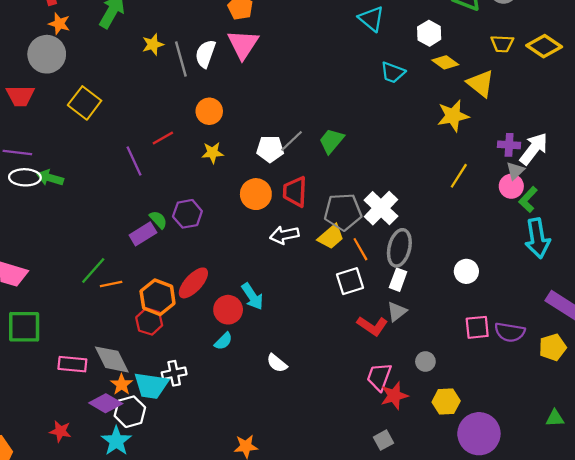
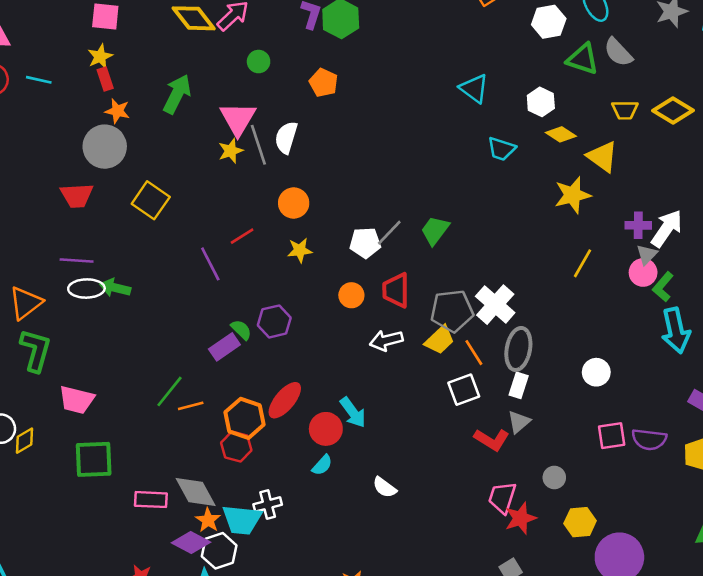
yellow star: (153, 44) -> (231, 151), moved
pink triangle: (243, 44) -> (238, 119), moved
orange circle: (256, 194) -> (351, 295), size x0.7

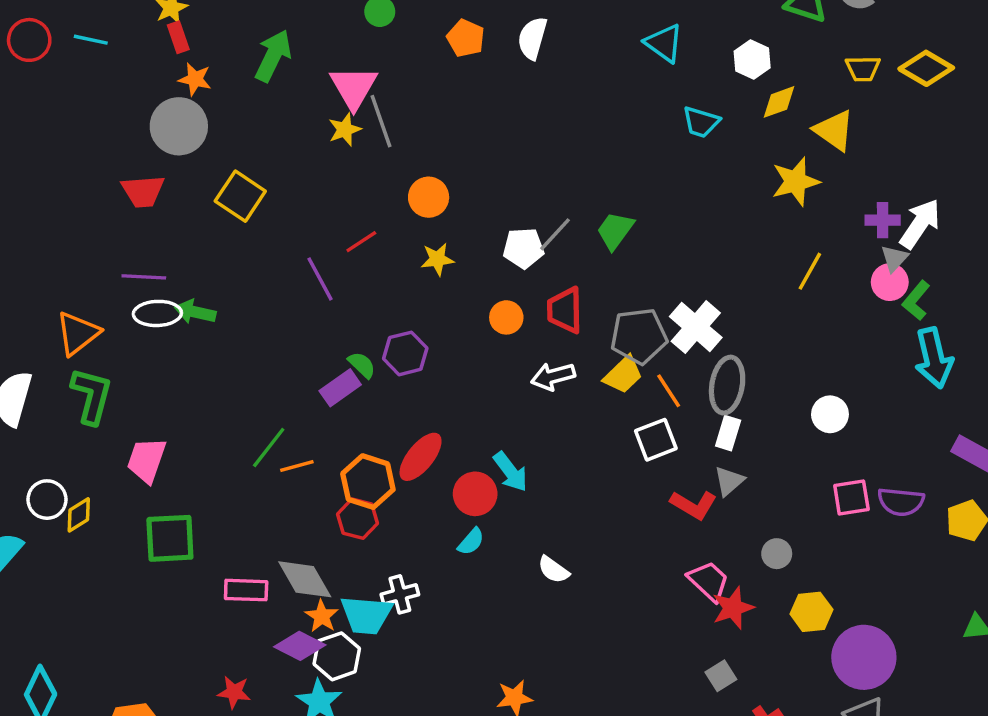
yellow diamond: (561, 134) -> (779, 102), turned -52
white semicircle: (286, 137) -> (532, 38), moved
pink trapezoid: (77, 400) -> (147, 460), turned 96
pink trapezoid: (502, 498) -> (709, 581), turned 116

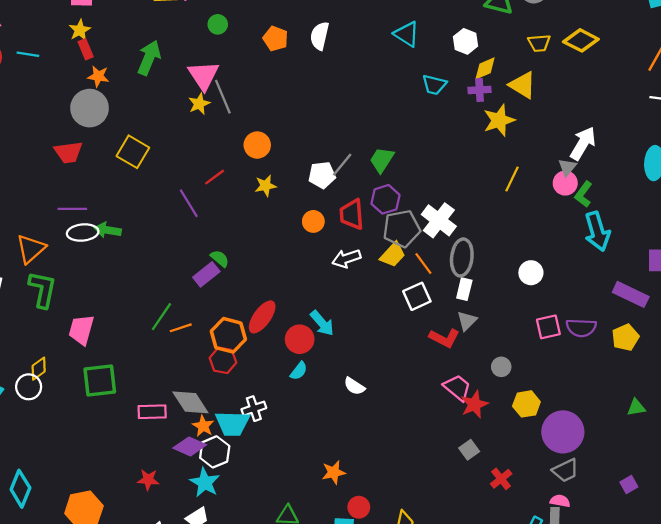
purple cross: (883, 220) -> (480, 90), moved
purple hexagon: (405, 353) -> (386, 199), moved
white circle: (47, 500) -> (29, 387), moved

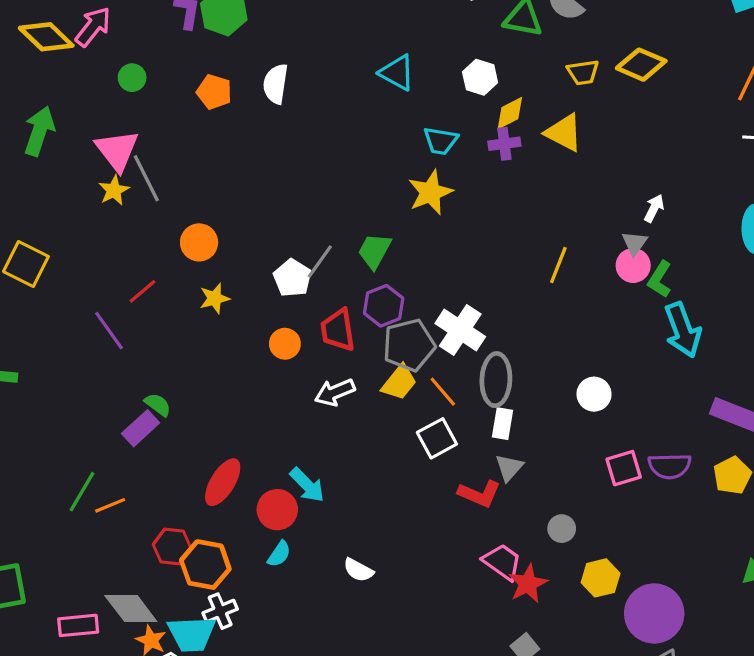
yellow star: (499, 120) -> (430, 192), moved
white arrow: (583, 143) -> (654, 208), size x0.6
white pentagon: (322, 175) -> (292, 278), turned -30
orange hexagon: (228, 335) -> (205, 565), moved

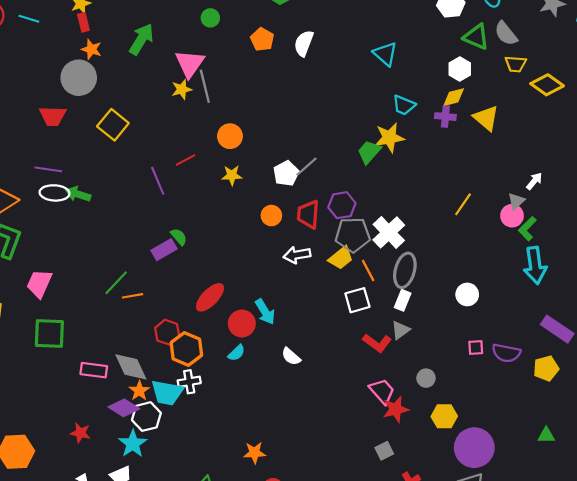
yellow trapezoid: (583, 72) -> (516, 64), moved
white hexagon: (480, 77) -> (460, 69), moved
green trapezoid: (375, 251) -> (369, 152), moved
pink square: (624, 468) -> (476, 347), size x0.7
white semicircle: (358, 570) -> (291, 356), moved

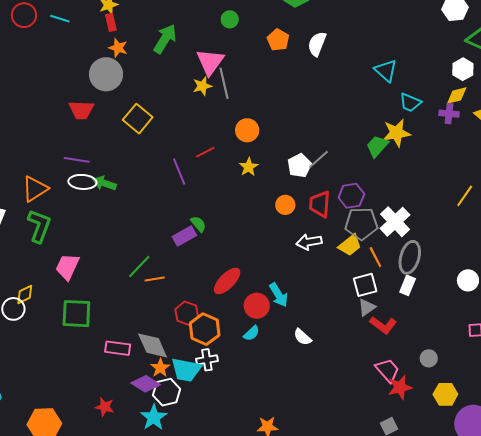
cyan triangle: (385, 54) -> (386, 71), moved
yellow star: (232, 175) -> (249, 167), turned -30
gray triangle: (401, 330) -> (367, 307), moved

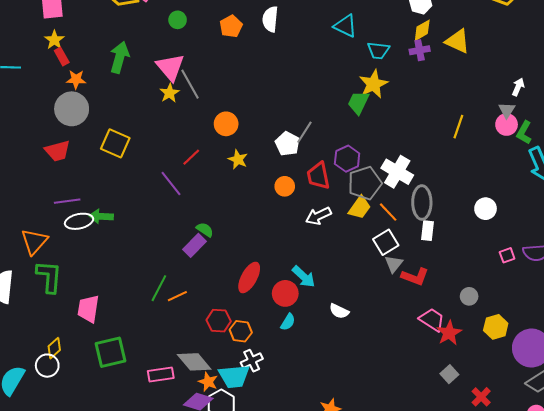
orange pentagon: (278, 40) -> (231, 26), turned 30
orange hexagon: (205, 329) -> (241, 331), size x0.7

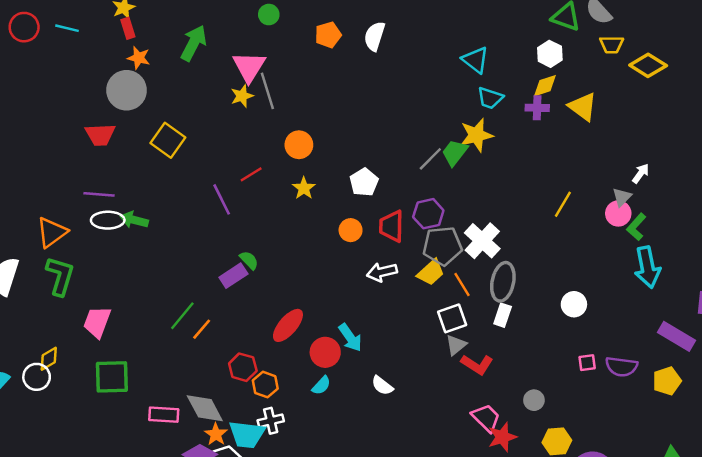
cyan triangle: (345, 26) -> (475, 60), moved
gray line: (304, 132) -> (430, 159), moved
orange line: (177, 296) -> (202, 329), turned -36

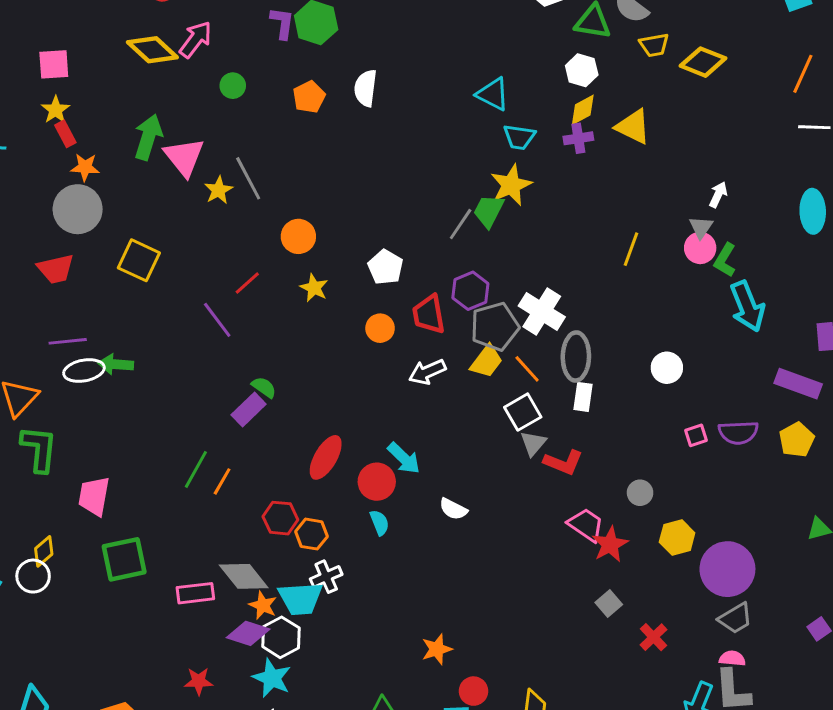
pink triangle: (249, 67) -> (184, 157), moved
cyan semicircle: (321, 385) -> (380, 523), turned -54

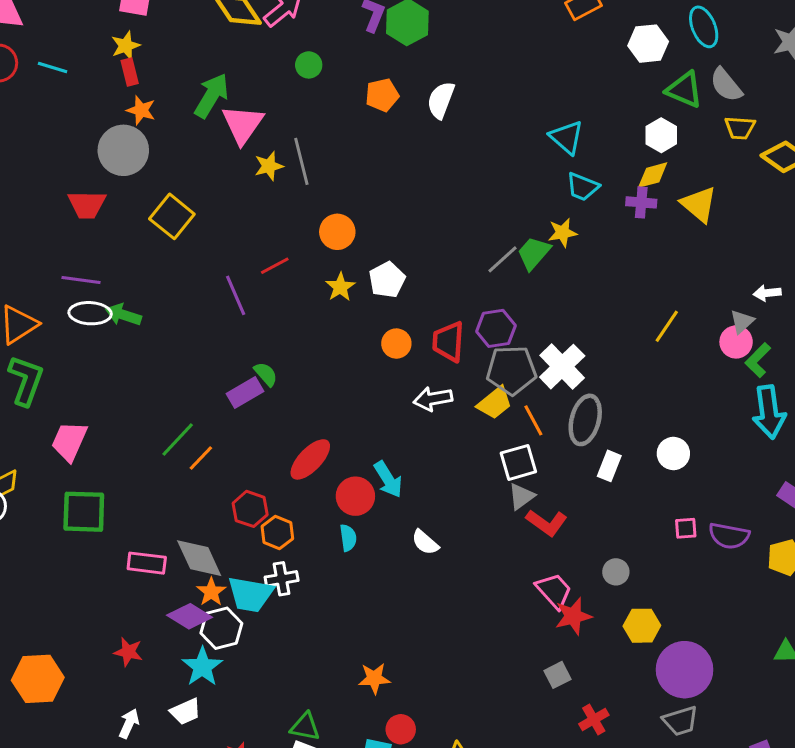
yellow star: (511, 185) -> (562, 233), size x0.7
white arrow: (718, 195) -> (767, 293), turned -135
white pentagon: (386, 267) -> (387, 280), moved
white rectangle: (583, 397) -> (609, 466), moved

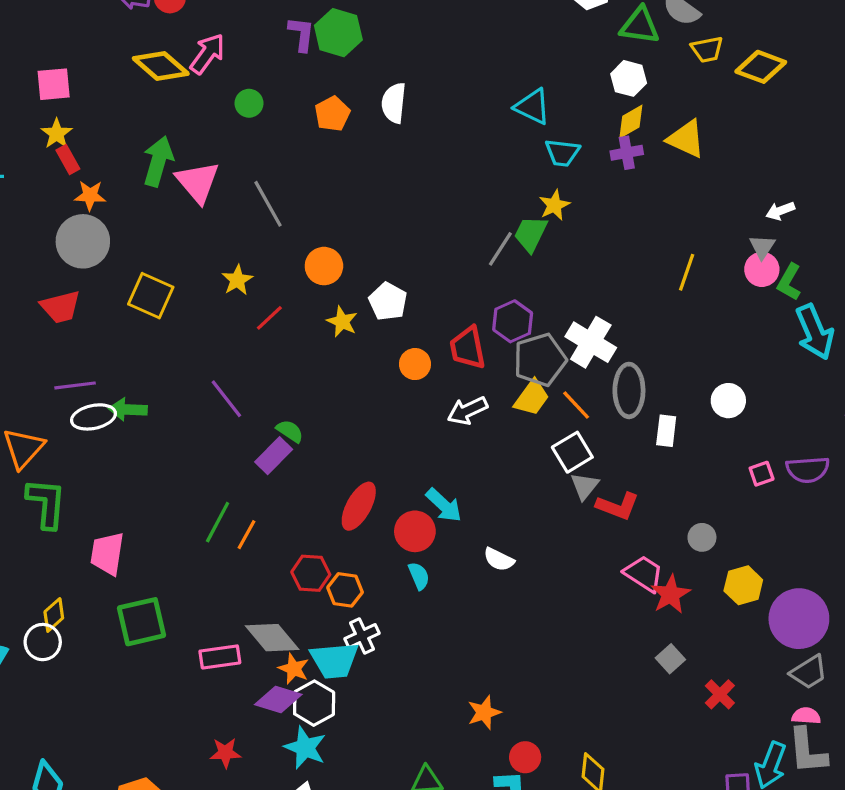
yellow star: (269, 166) -> (237, 280), moved
purple line: (236, 295) -> (226, 399), moved

